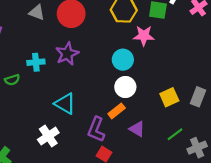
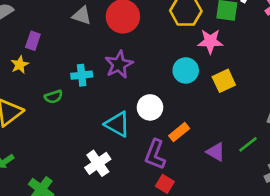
white circle: (125, 87) -> (150, 107), moved
yellow square: (169, 97) -> (224, 81), moved
purple triangle: (137, 129) -> (216, 152), moved
green line: (175, 134) -> (248, 144), moved

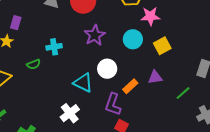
purple star: (119, 64) -> (95, 35), moved
purple triangle: (216, 152) -> (155, 77), moved, turned -35

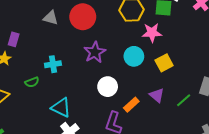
purple triangle: (155, 77) -> (157, 95), turned 49
cyan triangle: (83, 83) -> (61, 108), moved
green line: (183, 93) -> (184, 100), moved

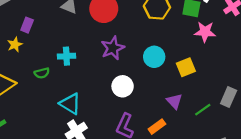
pink star: (152, 33) -> (205, 32), moved
orange rectangle: (131, 105) -> (157, 127), moved

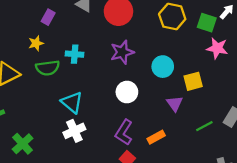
purple rectangle: (27, 25) -> (48, 17), moved
yellow star: (15, 45) -> (36, 43), moved
green semicircle: (42, 73) -> (48, 68), size x1.5
purple triangle: (174, 101) -> (175, 104), moved

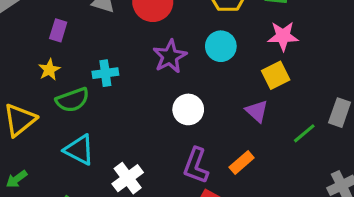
pink star: (217, 48) -> (283, 36), moved
cyan circle: (163, 67) -> (221, 46), moved
cyan triangle: (72, 102) -> (79, 150), moved

